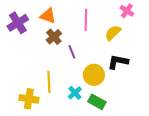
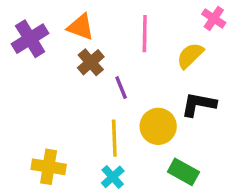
yellow line: (49, 82) -> (114, 138), moved
cyan cross: (75, 93) -> (113, 177), moved
green rectangle: (97, 102) -> (183, 172), moved

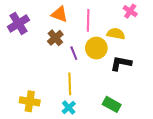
orange triangle: (81, 27) -> (59, 14), moved
yellow semicircle: (190, 56) -> (116, 34), turned 54
yellow circle: (158, 126) -> (96, 48), moved

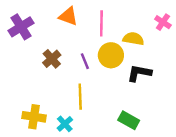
pink cross: (130, 11) -> (163, 22), moved
brown cross: (55, 38) -> (52, 59), moved
cyan cross: (69, 107) -> (65, 124), moved

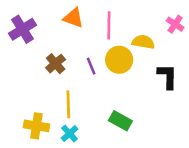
black L-shape: (139, 73) -> (167, 76), moved, turned 80
yellow line: (80, 97) -> (68, 104), moved
green rectangle: (129, 120) -> (120, 121), moved

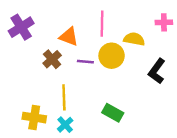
orange triangle: (73, 18) -> (69, 37), moved
pink cross: (175, 24) -> (164, 22), turned -35
purple line: (91, 66) -> (85, 62), turned -63
black L-shape: (167, 76) -> (157, 71), turned -145

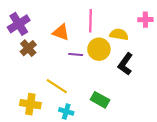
brown cross: (52, 59) -> (28, 48), moved
black L-shape: (157, 71) -> (125, 64), moved
yellow line: (64, 97) -> (57, 86), turned -55
cyan cross: (65, 125) -> (66, 111), moved, turned -32

